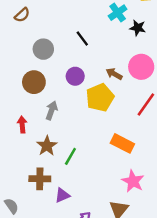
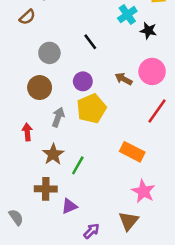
yellow pentagon: (100, 97) -> (91, 109), moved

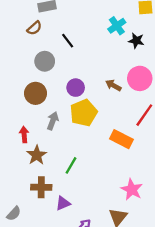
brown semicircle: (27, 17) -> (34, 28), moved
black line: (90, 42) -> (68, 41), moved
orange rectangle: (132, 152) -> (121, 139), moved
brown star: (53, 154) -> (37, 155), moved
gray semicircle: (16, 217) -> (14, 214), turned 77

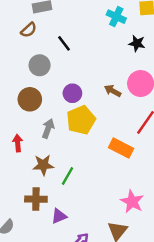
cyan cross: (117, 26) -> (116, 17), moved, turned -30
brown star: (37, 155) -> (43, 165), moved, turned 30

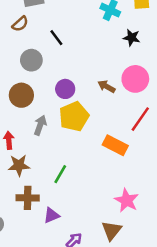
brown star: (43, 165) -> (19, 165), moved

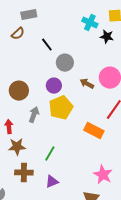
black star: (132, 38) -> (107, 37), moved
gray circle: (31, 60) -> (65, 63), moved
purple triangle: (51, 215) -> (52, 182), moved

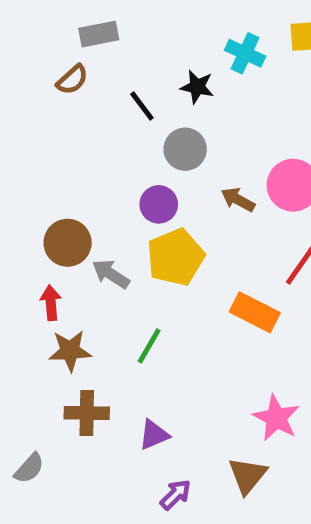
black star: (107, 37) -> (197, 87), moved
brown circle: (19, 91) -> (68, 243), moved
gray arrow: (34, 115) -> (111, 274), turned -77
green line: (50, 154) -> (149, 346), moved

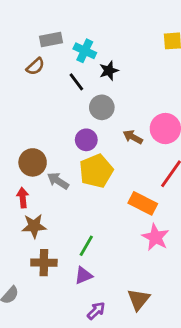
cyan cross: (245, 53) -> (85, 51), moved
black star: (197, 87) -> (109, 71), turned -30
green line: (149, 346) -> (86, 246), moved
pink star: (276, 418) -> (155, 237), moved

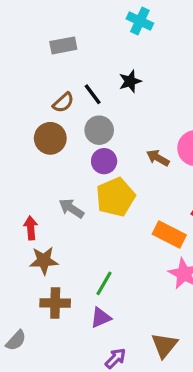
cyan cross: (85, 51) -> (140, 21), moved
brown semicircle: (35, 66) -> (63, 102), moved
gray circle: (102, 107) -> (99, 130), moved
brown circle: (33, 162) -> (50, 138), moved

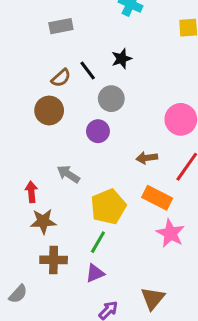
gray circle: (99, 130) -> (111, 99), moved
brown arrow: (158, 158) -> (147, 158), moved, turned -36
yellow pentagon: (115, 197) -> (108, 207), moved

